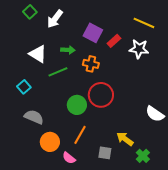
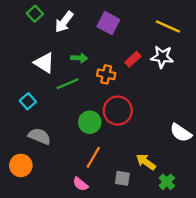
purple square: (93, 33) -> (108, 23), moved
red rectangle: (114, 41) -> (133, 59), moved
orange circle: (50, 142) -> (21, 165), moved

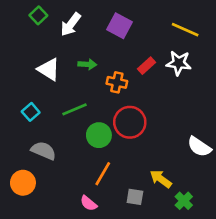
green line: (68, 84) -> (74, 109), moved

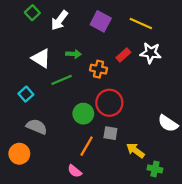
yellow line: (185, 30) -> (141, 24), moved
green line: (74, 109) -> (62, 80), moved
gray square: (135, 197) -> (110, 133), moved
green cross: (184, 201) -> (155, 169), turned -32

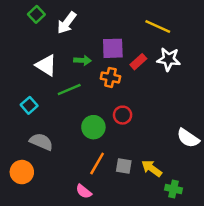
purple square: (101, 21) -> (113, 48), moved, turned -30
red circle: (109, 103) -> (123, 115), size x0.6
gray square: (110, 133) -> (124, 166), moved

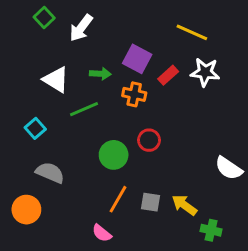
purple square: (113, 48) -> (137, 59), turned 30

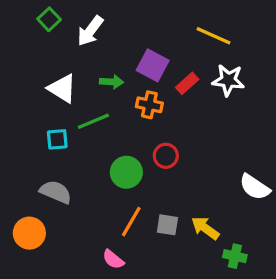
cyan square: (35, 128) -> (57, 139), moved, turned 36

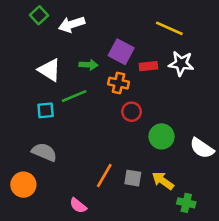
white arrow: (90, 31) -> (72, 24), turned 35
red rectangle: (187, 83) -> (148, 66), turned 36
red circle: (166, 156) -> (132, 112), moved
green circle: (126, 172) -> (162, 136), moved
pink semicircle: (113, 259) -> (78, 205), moved

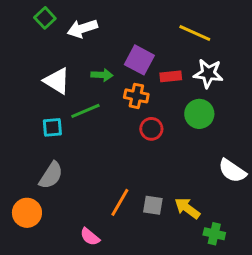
green circle: (162, 136) -> (199, 114), moved
gray semicircle: (44, 152) -> (51, 175), turned 100

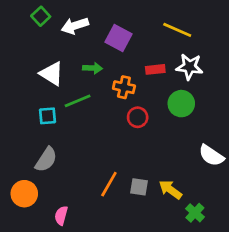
purple square: (139, 60) -> (118, 38), moved
green cross: (214, 234) -> (195, 213), turned 30
pink semicircle: (90, 237) -> (61, 216), moved, turned 66

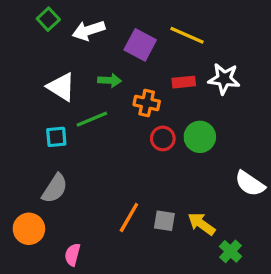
yellow line: (177, 30) -> (187, 35), moved
green circle: (181, 104) -> (200, 137), moved

